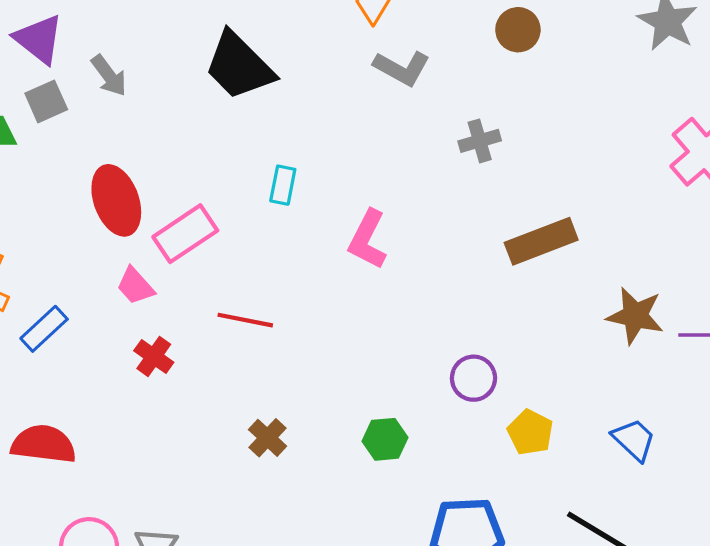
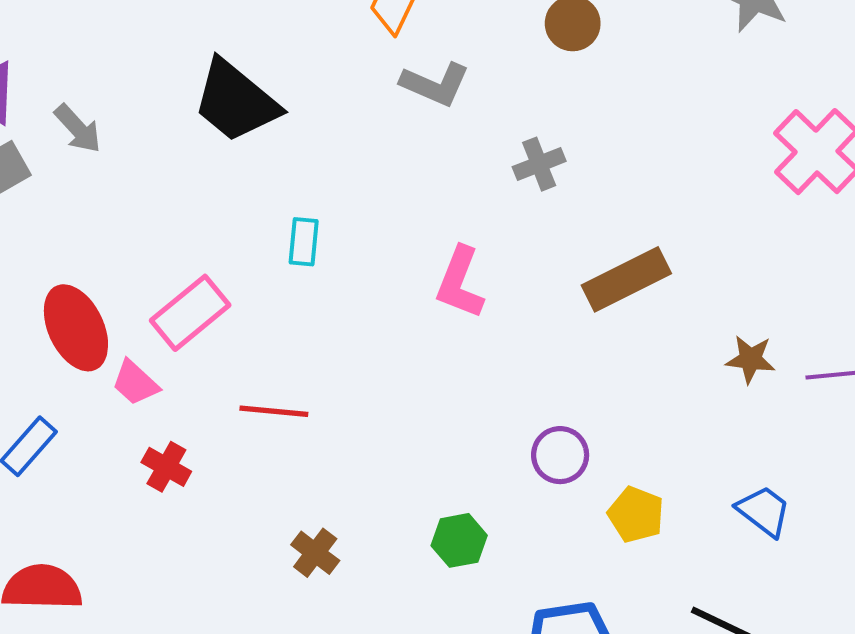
red ellipse: (116, 200) -> (76, 328), moved
pink L-shape: (368, 239) -> (460, 283), moved
brown star: (635, 316) -> (750, 359), size x0.7

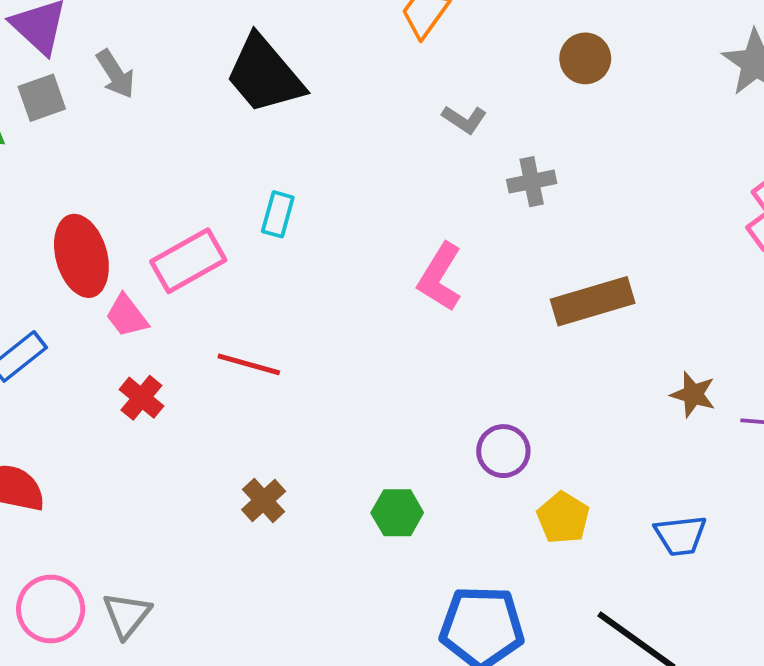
gray L-shape: (435, 84) -> (464, 119), moved, size x0.7
cyan rectangle: (304, 242) -> (278, 214), moved
blue trapezoid: (764, 511) -> (681, 535), turned 126

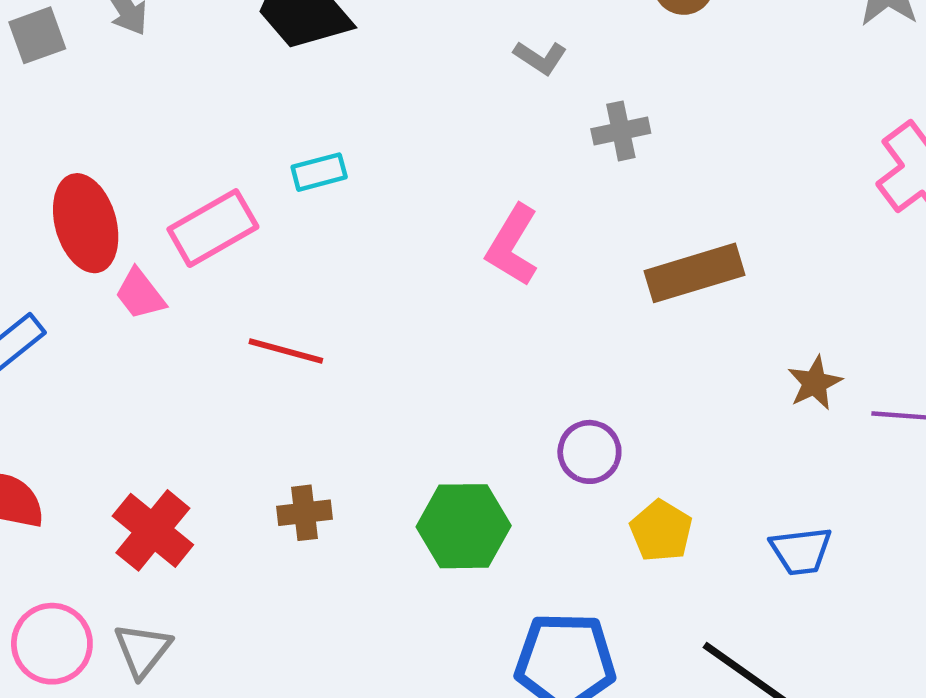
cyan rectangle: (278, 214) -> (319, 172), turned 60
brown star: (693, 394) -> (815, 383), turned 30
red cross: (141, 398) -> (153, 530), moved, size x1.5
brown cross: (264, 500) -> (304, 513), turned 36
green hexagon: (397, 513) -> (464, 526), size x1.5

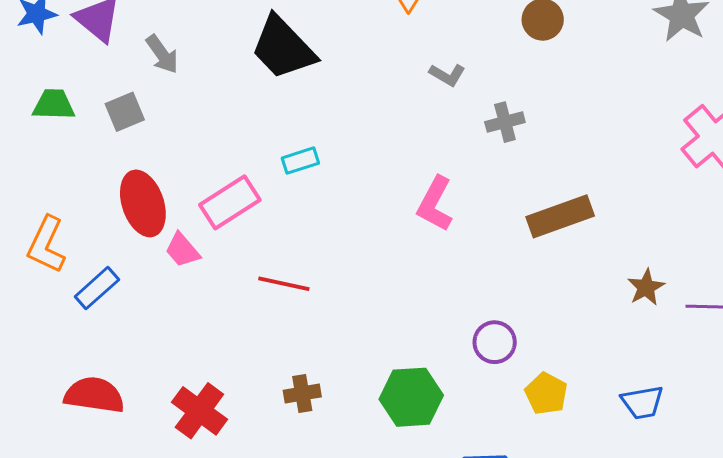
gray square: (37, 35) -> (125, 112), moved

